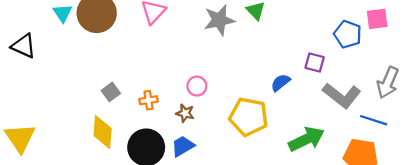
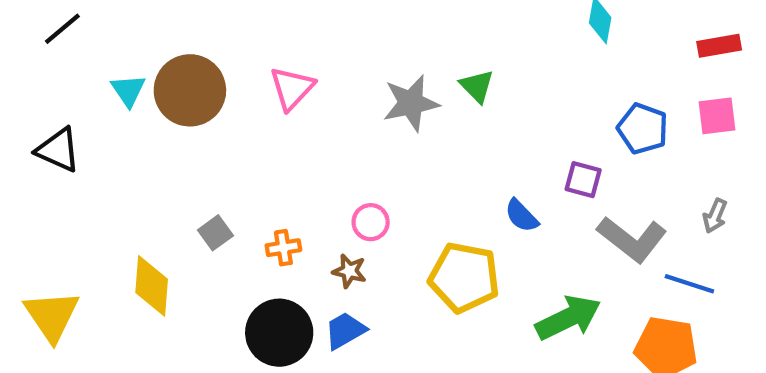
pink square: (377, 19) -> (717, 116), moved
blue semicircle: (281, 83) -> (521, 216), turned -96
gray arrow: (388, 83) -> (715, 216), size x0.6
yellow diamond: (103, 132) -> (152, 286), moved

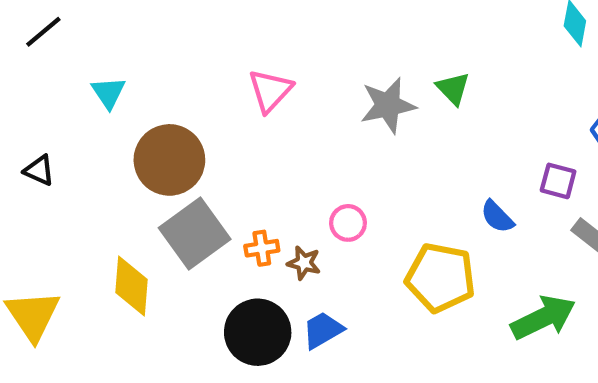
brown circle: (190, 90) -> (169, 160), moved
black triangle: (58, 150) -> (39, 170), moved, size x0.7
gray square: (215, 233) -> (195, 233), size x2.0
brown star: (349, 271) -> (304, 263), moved

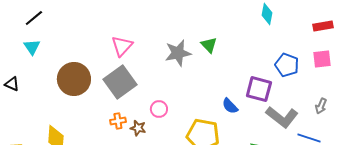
black line: (43, 32) -> (34, 18), moved
cyan triangle: (108, 93) -> (32, 47), moved
purple square: (558, 181) -> (259, 89), size x1.5
gray square: (195, 233) -> (120, 82), moved

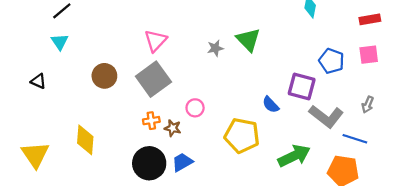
green triangle: (209, 45) -> (248, 40), size x1.4
gray star: (178, 53) -> (215, 48), size x0.6
brown circle: (74, 79) -> (104, 76), size x0.7

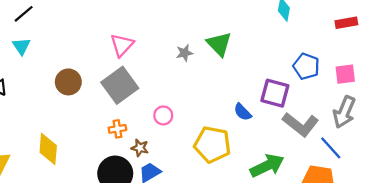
pink square: (369, 55) -> (345, 74), moved
gray arrow: (368, 105) -> (344, 112), size x1.8
brown star: (173, 128) -> (140, 148), moved
blue line: (355, 139) -> (331, 148), turned 30

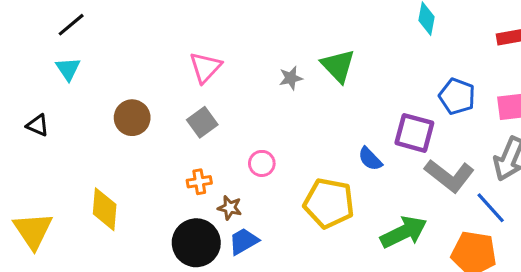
gray square: (120, 85) -> (202, 122), size x0.6

